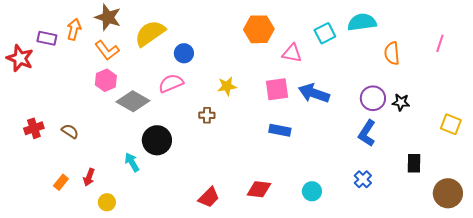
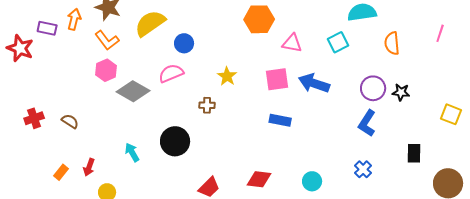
cyan square: (325, 33) -> (338, 42), moved
yellow star: (227, 86) -> (227, 76), turned -30
black circle: (157, 140) -> (175, 141), moved

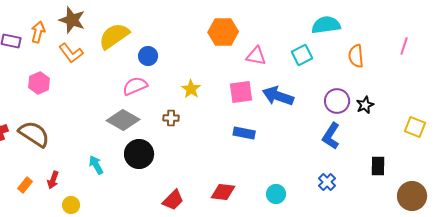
pink hexagon: (106, 70) -> (39, 83), moved
gray diamond: (133, 91) -> (123, 120), moved
black star: (401, 92) -> (365, 105), turned -30
brown semicircle: (70, 121) -> (34, 134), size x1.8

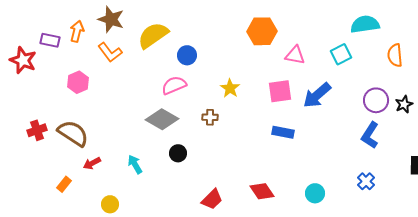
blue arrow: (278, 96) -> (317, 95), turned -60
black circle: (139, 154) -> (178, 153), size x0.6
red arrow: (53, 180) -> (92, 163), moved, turned 42
red diamond: (223, 192) -> (262, 191), turned 50

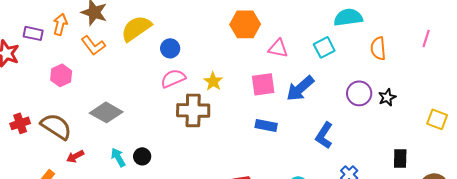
pink semicircle: (174, 85) -> (173, 78), moved
brown cross: (210, 117) -> (193, 110), size x2.0
gray diamond: (162, 119) -> (106, 112), moved
blue L-shape: (370, 135) -> (324, 135), moved
black circle: (178, 153) -> (142, 156), moved

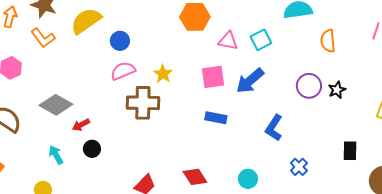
cyan square: (324, 47) -> (261, 40), moved
red arrow: (75, 156) -> (81, 125), moved
cyan arrow: (118, 157) -> (56, 155), moved

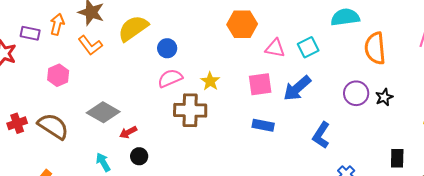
orange semicircle: (328, 41) -> (375, 48), size x1.4

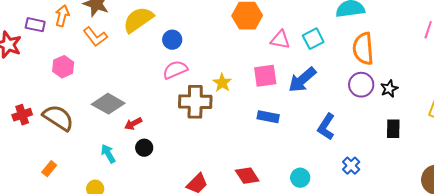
orange semicircle: (375, 48) -> (363, 49), moved
yellow star: (210, 81) -> (222, 83), moved
black rectangle: (397, 158) -> (393, 129), moved

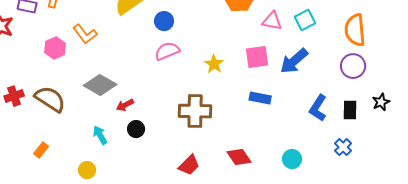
orange L-shape: (95, 37) -> (85, 34), moved
black star: (389, 89) -> (381, 102), moved
brown cross: (195, 102) -> (195, 111), moved
black rectangle: (393, 129) -> (350, 110), moved

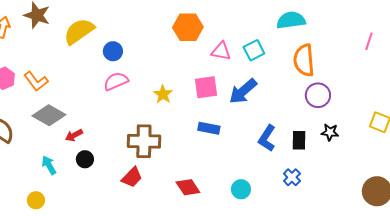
orange L-shape: (85, 34) -> (36, 81), moved
purple circle: (353, 66) -> (318, 95), moved
black star: (381, 102) -> (330, 132), turned 30
red trapezoid: (189, 165) -> (132, 177), moved

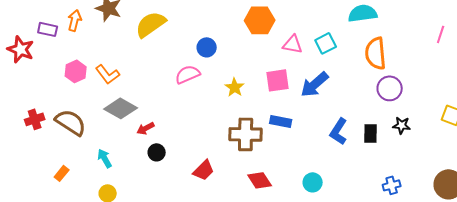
blue circle: (113, 51) -> (207, 47), moved
brown cross: (144, 141) -> (246, 134), moved
cyan arrow: (49, 165) -> (105, 158), moved
blue cross: (292, 177) -> (392, 185), moved, turned 30

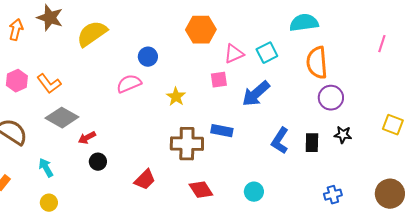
pink triangle: (293, 44) -> (234, 54), turned -35
pink square: (278, 80) -> (219, 80), moved, size x0.7

